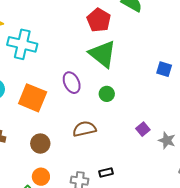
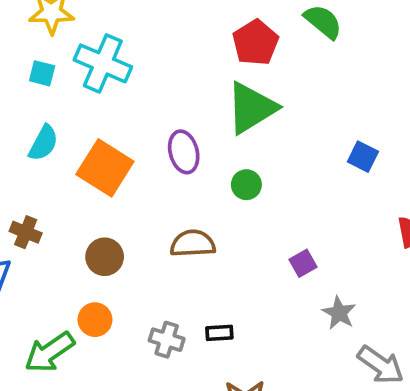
green triangle: (103, 54) -> (251, 108), turned 40
gray star: (167, 140) -> (339, 313), moved

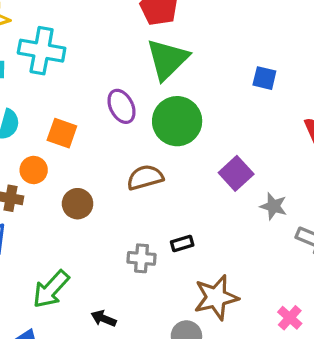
orange square: (105, 168) -> (62, 133), size x0.7
green circle: (246, 185) -> (177, 121), size x2.0
purple square: (303, 263) -> (236, 173), size x1.5
orange circle: (95, 320) -> (34, 170), moved

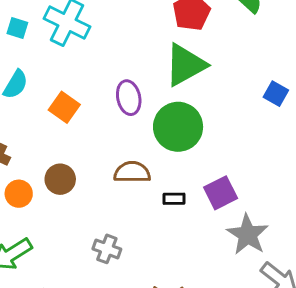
blue square: (264, 78) -> (276, 94), moved
orange circle: (34, 170) -> (19, 194), moved
gray star: (273, 206) -> (248, 235), size x1.5
black rectangle: (182, 244) -> (174, 199), moved

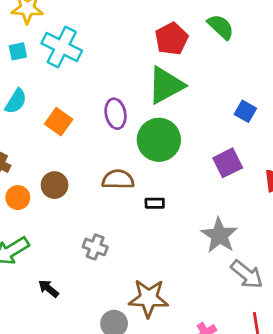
cyan square: (17, 28) -> (18, 51), turned -30
purple square: (221, 193) -> (228, 163), moved

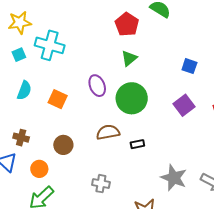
green triangle: (166, 85) -> (129, 58), size x0.6
orange circle: (18, 198) -> (39, 169), moved
gray star: (219, 235) -> (174, 178), moved

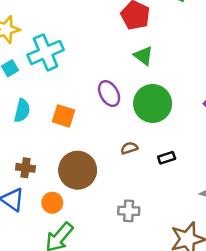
cyan cross: (50, 45) -> (46, 52), turned -32
green triangle: (129, 58) -> (143, 56), turned -36
brown semicircle: (108, 132) -> (129, 148), size x0.6
brown circle: (63, 145) -> (78, 170), size x1.6

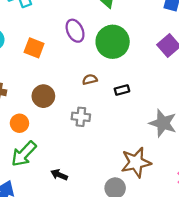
brown circle: (78, 170) -> (43, 96), size x0.7
gray cross: (129, 211) -> (81, 117), moved

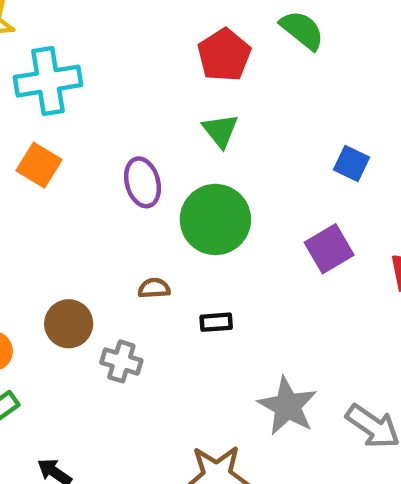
orange square: (34, 48) -> (39, 165), moved
brown circle: (43, 96) -> (69, 324), moved

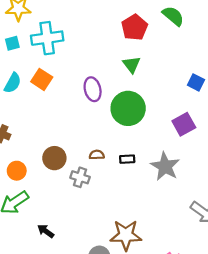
brown semicircle: (154, 288) -> (97, 155), moved
gray star: (287, 406) -> (165, 166), moved

